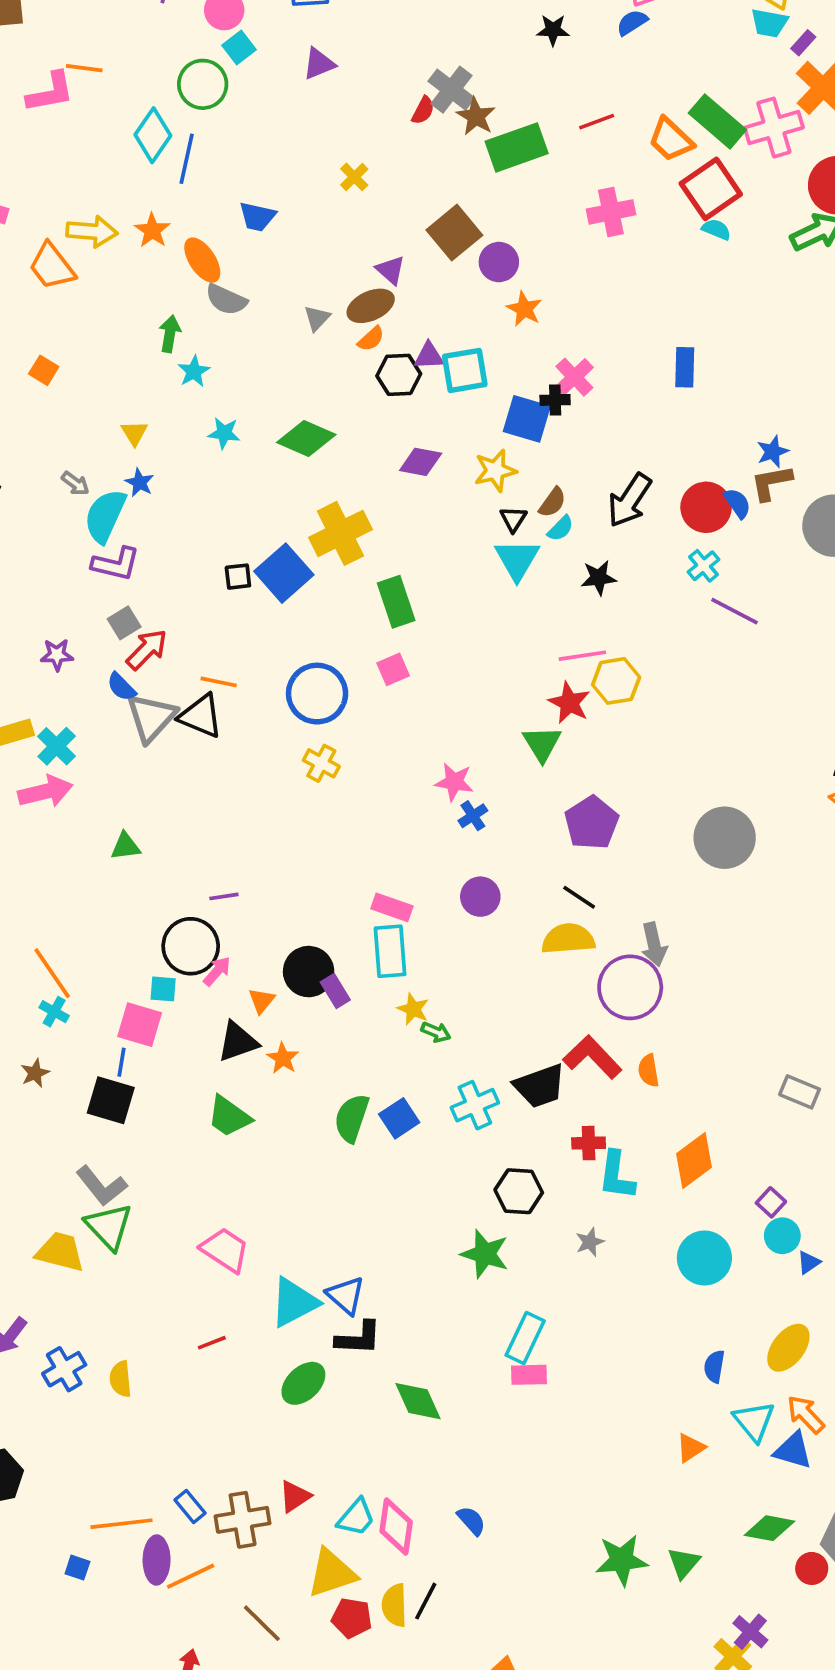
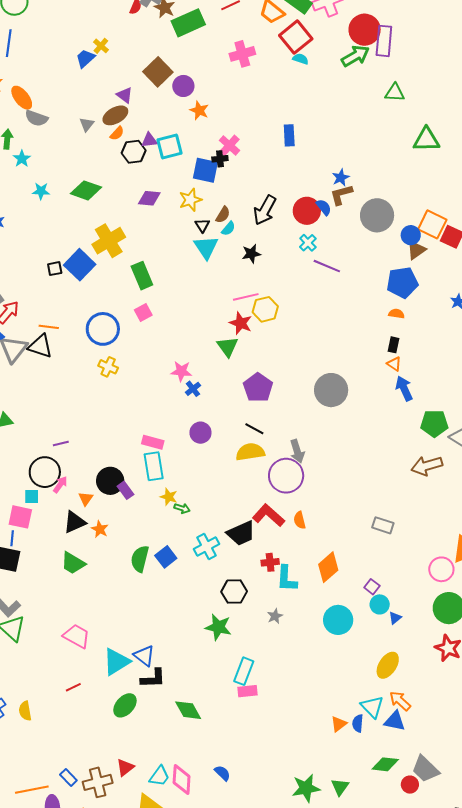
blue trapezoid: (257, 217) -> (85, 58), moved, turned 130
blue semicircle: (714, 1366) -> (358, 723), moved

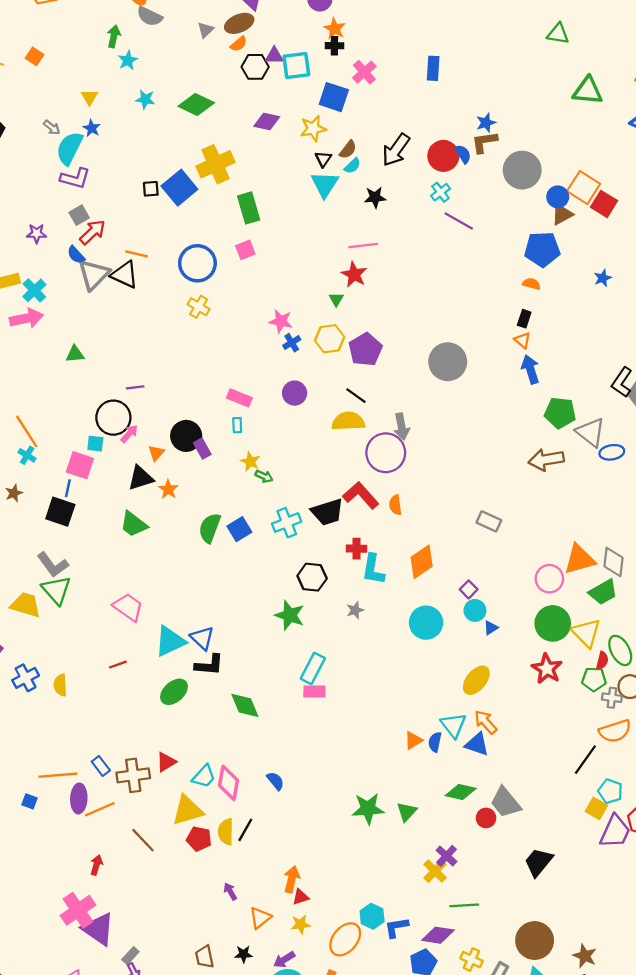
black cross: (220, 159) -> (334, 46), moved
yellow hexagon: (265, 309) -> (330, 339), moved
green triangle: (228, 347) -> (336, 299), size x0.6
cyan rectangle: (154, 466) -> (237, 425), size x0.5

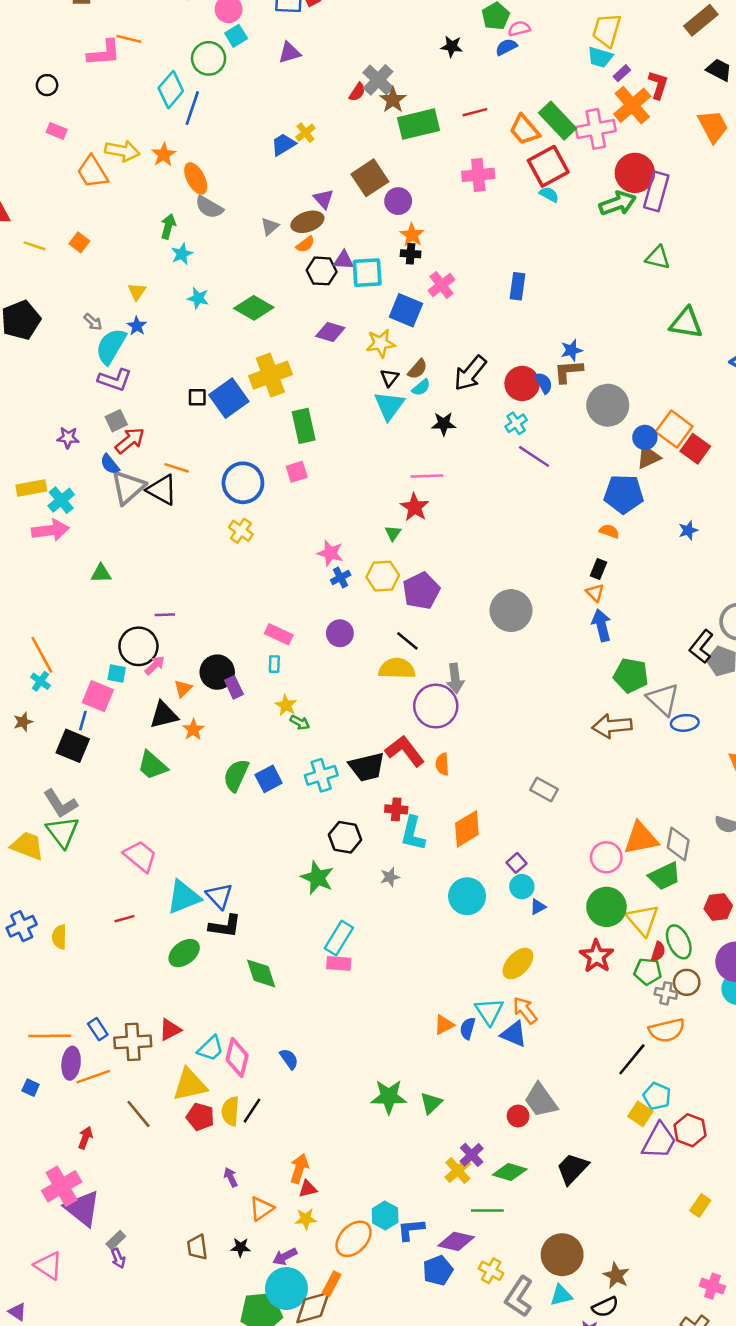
green diamond: (461, 792) -> (510, 1172), moved
blue square: (30, 801) -> (31, 1088), moved

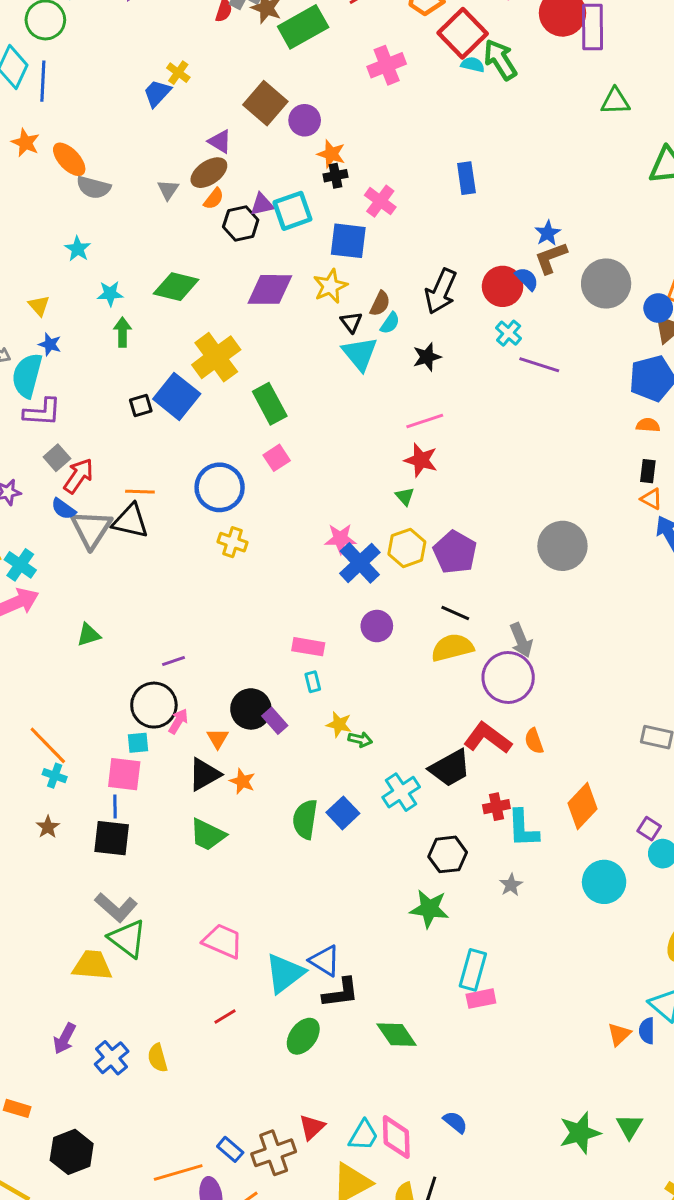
green arrow: (618, 203) -> (500, 60), moved, turned -87
green arrow: (168, 226) -> (122, 332), moved
purple diamond: (330, 332) -> (270, 289), size x1.4
blue cross: (341, 577) -> (360, 563), size x1.8

